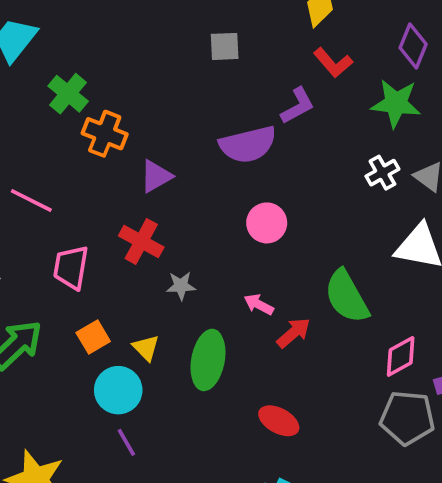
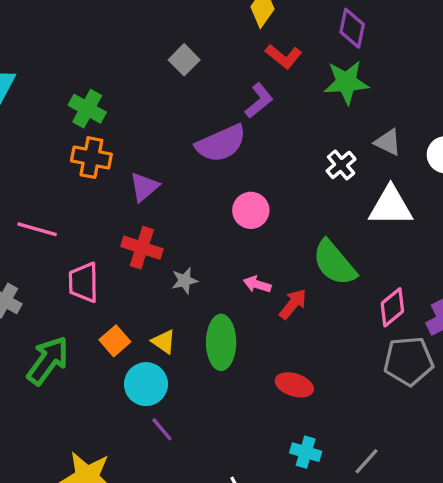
gray square: (225, 46) -> (184, 60), turned -32
green cross: (68, 94) -> (87, 109), moved
white cross: (382, 173) -> (341, 165), moved

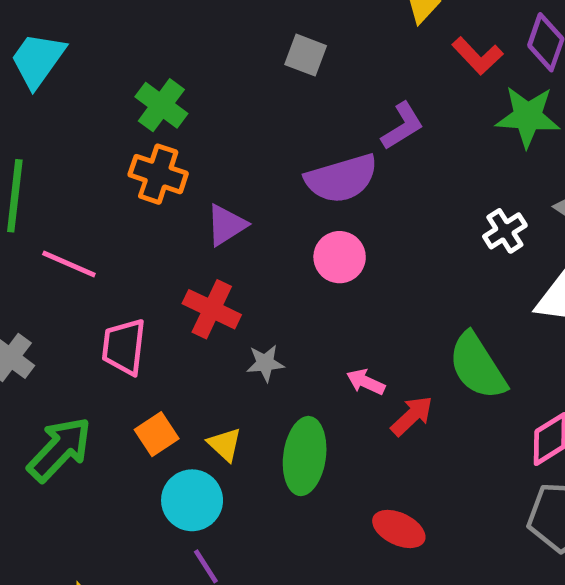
red L-shape: (284, 56) -> (477, 56), moved
gray square: (184, 60) -> (306, 55), turned -32
pink circle: (251, 210) -> (340, 257), moved

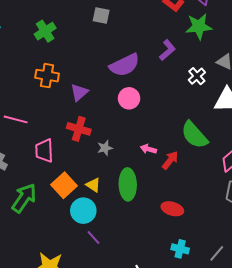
green cross: (161, 105) -> (45, 31), moved, turned 30
purple L-shape: (402, 126) -> (167, 50), moved
orange square: (157, 434) -> (64, 185), size x1.4

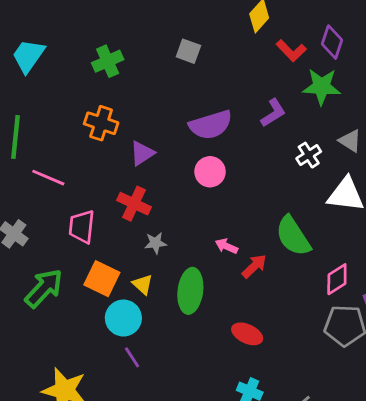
gray star: (105, 148) -> (155, 243), moved
orange square: (64, 185) -> (102, 279), turned -30

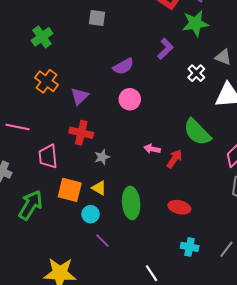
orange cross: (101, 123) -> (46, 81), turned 30
purple semicircle: (211, 125) -> (123, 66), size x0.7
green ellipse: (190, 291) -> (131, 203), moved
cyan circle: (123, 318) -> (91, 214), size x0.7

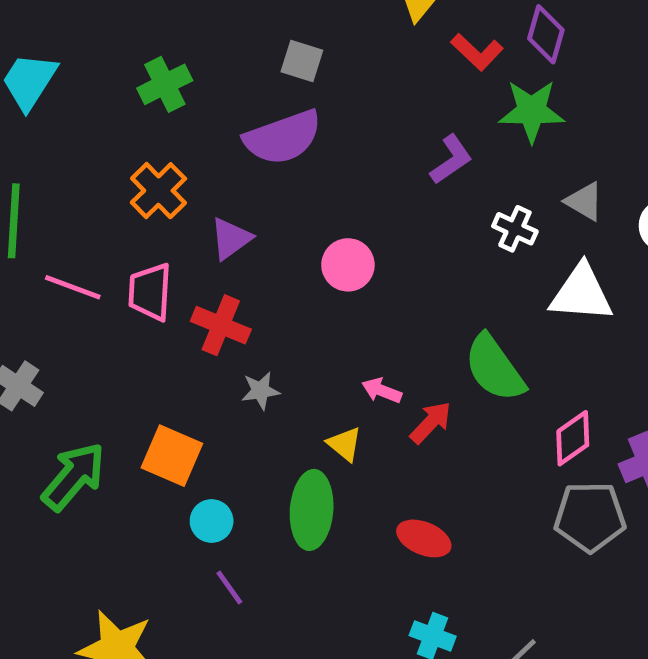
purple semicircle: (123, 66) -> (283, 137), moved, size x1.5
white cross: (196, 73) -> (515, 229), turned -30
pink trapezoid: (48, 156) -> (150, 292), moved
yellow triangle: (99, 188) -> (345, 444), moved

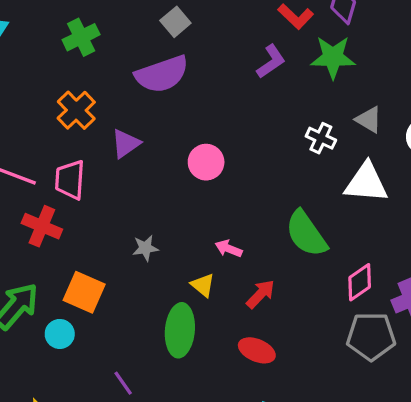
gray square: (302, 61) -> (175, 22), turned 32
purple L-shape: (451, 160) -> (271, 61), moved
red cross: (221, 325) -> (42, 226), moved
red arrow: (431, 423) -> (261, 294), moved
cyan circle: (212, 521) -> (60, 334), moved

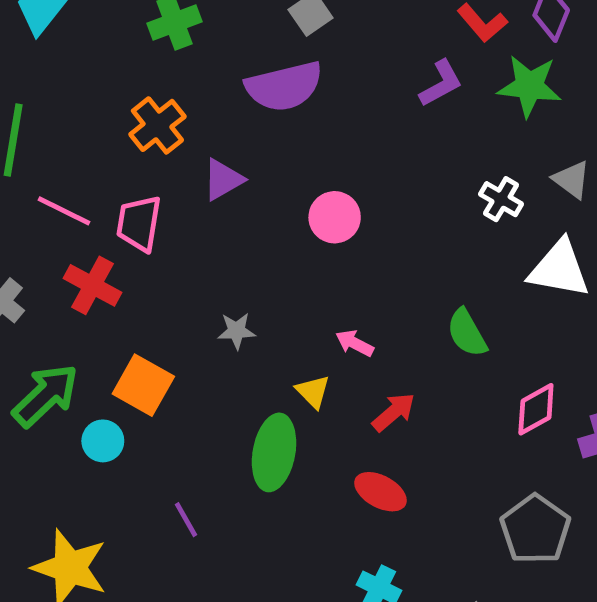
green semicircle: (306, 234) -> (467, 333), size x0.7
gray pentagon: (371, 336) -> (535, 529), moved, turned 30

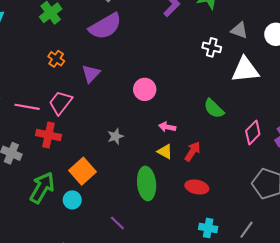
orange cross: (157, 125) -> (56, 59), size x0.7
pink circle: (335, 217) -> (145, 89), moved
pink trapezoid: (139, 223) -> (60, 103), turned 45
orange square: (143, 385) -> (83, 171), turned 35
yellow triangle: (313, 392) -> (165, 152), moved

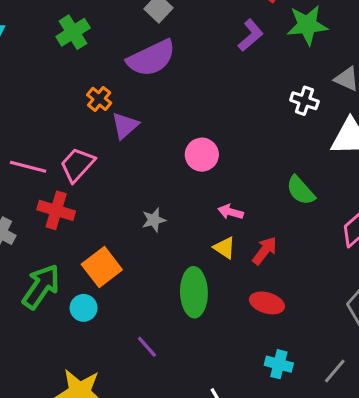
orange cross: (56, 59) -> (99, 99), moved

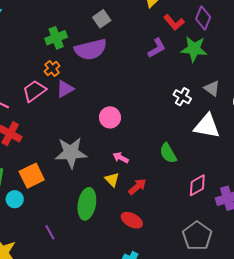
green cross: (73, 32) -> (56, 38), moved
pink trapezoid: (77, 165) -> (34, 91), moved
gray star: (154, 220) -> (71, 153), size x2.0

